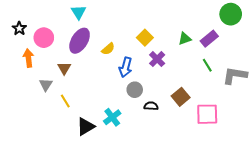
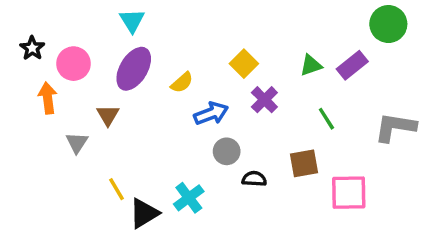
green line: (207, 65) -> (326, 119), moved
blue arrow: (125, 67) -> (211, 113), turned -126
brown square: (181, 97) -> (304, 163), turned 30
yellow line: (65, 101) -> (117, 189), moved

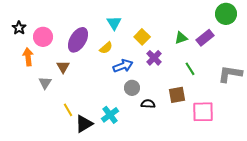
cyan triangle: (132, 21) -> (114, 23), moved

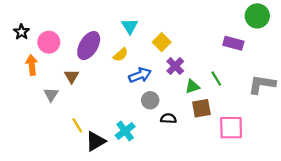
green triangle: (181, 38) -> (192, 87), moved
purple rectangle: (205, 38) -> (233, 43), turned 54

